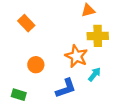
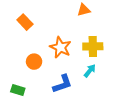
yellow cross: (98, 36) -> (93, 46), moved
orange star: (76, 56) -> (60, 47), moved

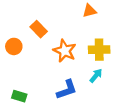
orange rectangle: (25, 22) -> (39, 29), moved
orange circle: (34, 62) -> (14, 46), moved

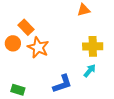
orange rectangle: (39, 29) -> (26, 27), moved
orange star: (65, 51) -> (38, 47), moved

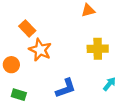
orange circle: (13, 43) -> (11, 65), moved
cyan arrow: (90, 71) -> (109, 84), moved

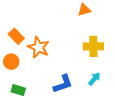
orange rectangle: (27, 28) -> (16, 36), moved
cyan arrow: (109, 84) -> (94, 79), moved

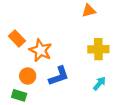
orange circle: (11, 62) -> (28, 76), moved
blue L-shape: (63, 84) -> (59, 76), moved

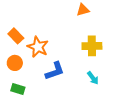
orange circle: (28, 76) -> (15, 63), moved
cyan arrow: (99, 83) -> (93, 78), turned 104

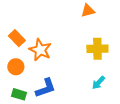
blue L-shape: (55, 71) -> (46, 88), moved
cyan arrow: (93, 78) -> (99, 83), turned 80

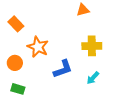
orange rectangle: (17, 38) -> (16, 24), moved
blue L-shape: (46, 88) -> (63, 69), moved

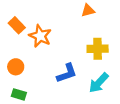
orange star: (38, 47) -> (40, 36), moved
cyan arrow: (93, 78) -> (99, 83), size x1.5

